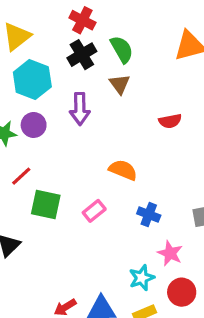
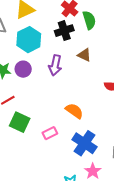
green semicircle: (122, 49) -> (89, 20), moved
brown triangle: (120, 84) -> (84, 55), turned -40
blue cross: (149, 215) -> (84, 143), size x1.6

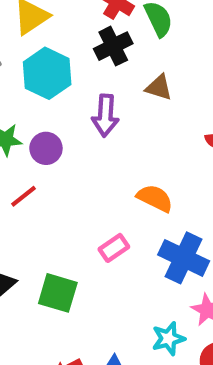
purple circle: (23, 69) -> (46, 148), moved
green square: (20, 122) -> (58, 293), moved

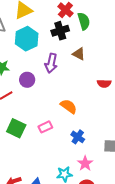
purple circle: (46, 148) -> (27, 80), moved
blue cross: (184, 258) -> (78, 137), size x0.6
green square: (58, 293) -> (16, 128), moved

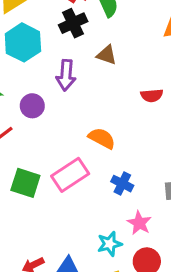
pink rectangle: (45, 127) -> (70, 175), size x1.6

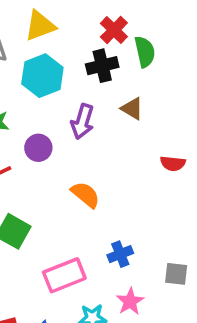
orange semicircle: (102, 138) -> (85, 195), moved
pink rectangle: (70, 175) -> (64, 275), moved
blue cross: (122, 184) -> (120, 254), turned 30

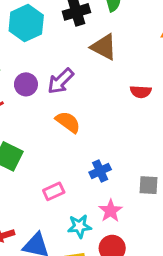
brown triangle: (132, 109) -> (104, 47), size x1.4
purple arrow: (83, 122) -> (61, 81), moved, turned 32
pink rectangle: (64, 275) -> (54, 191), size x0.6

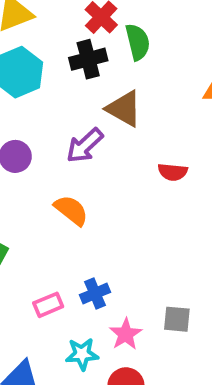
purple arrow: (61, 81) -> (85, 146), moved
blue cross: (100, 171) -> (95, 293), moved
gray square: (148, 185) -> (177, 319), moved

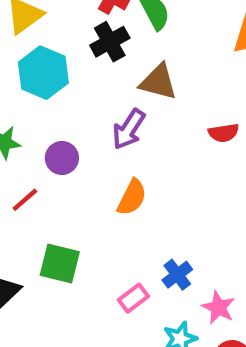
orange semicircle: (71, 210) -> (132, 197), turned 93

